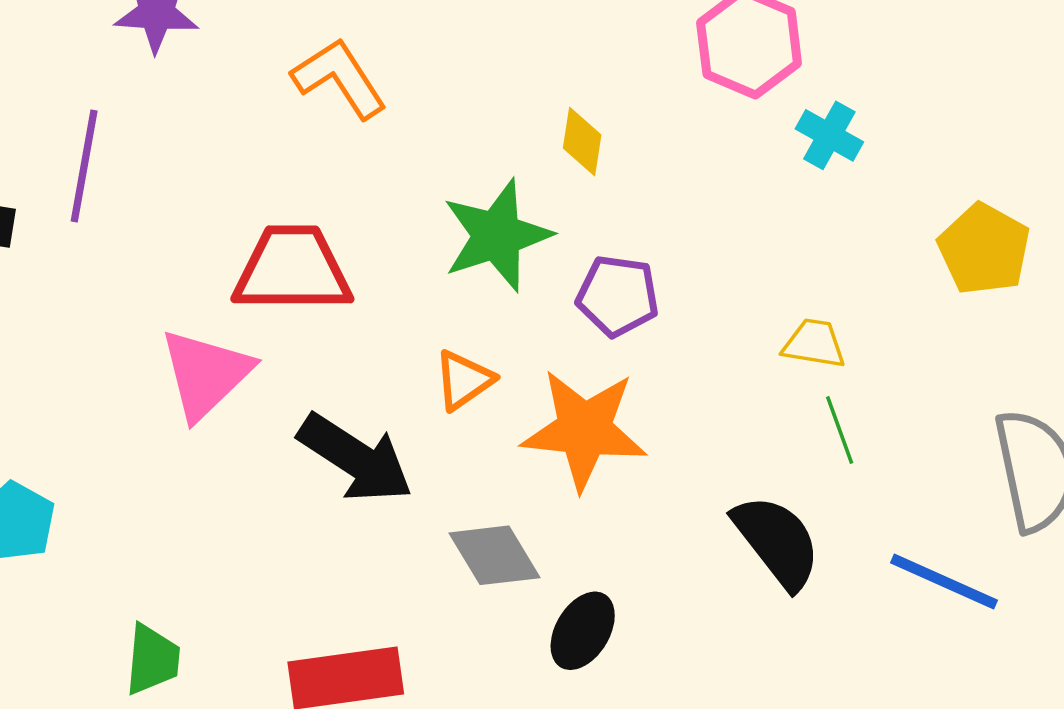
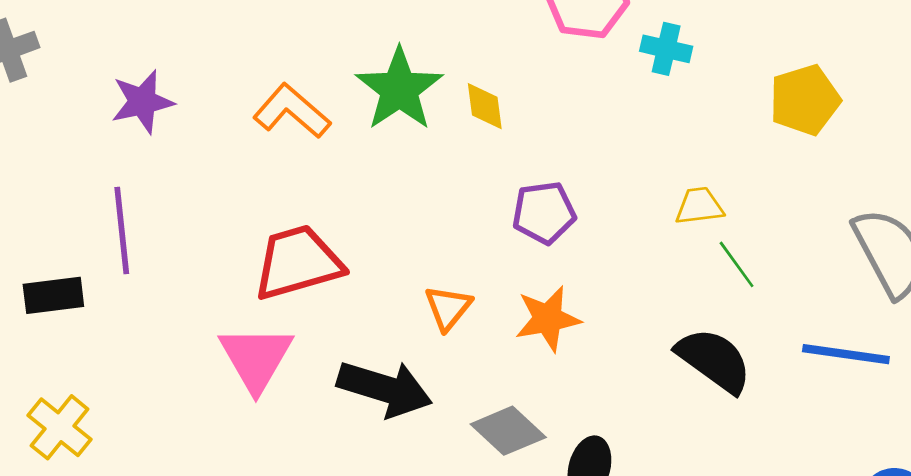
green star: (497, 236) -> (399, 89), moved
yellow pentagon: (984, 249) -> (805, 100), turned -30
orange star: (584, 430) -> (548, 319), size x0.7

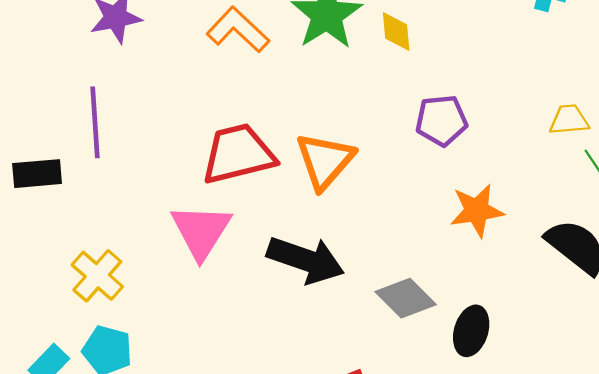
orange triangle: (448, 308) -> (325, 161), moved, size x1.5
orange star: (548, 319) -> (477, 211), moved
yellow cross: (60, 427) -> (97, 276), moved

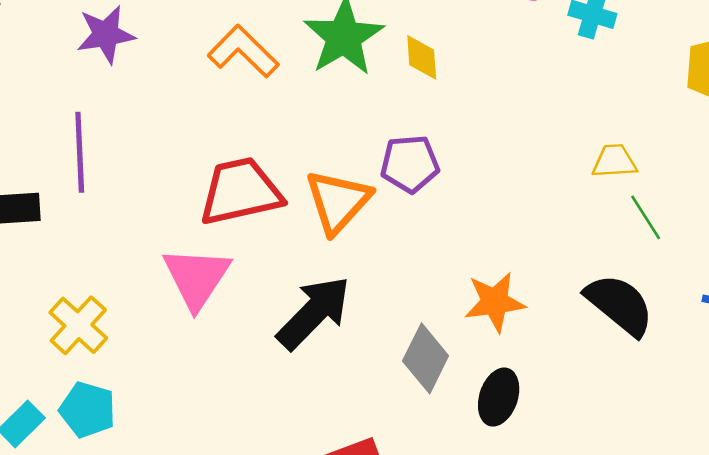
purple pentagon: (441, 120) -> (410, 164), moved
orange star: (477, 211) -> (495, 302), moved
black arrow: (306, 260) -> (314, 313), turned -66
gray diamond: (406, 298) -> (426, 358), turned 70

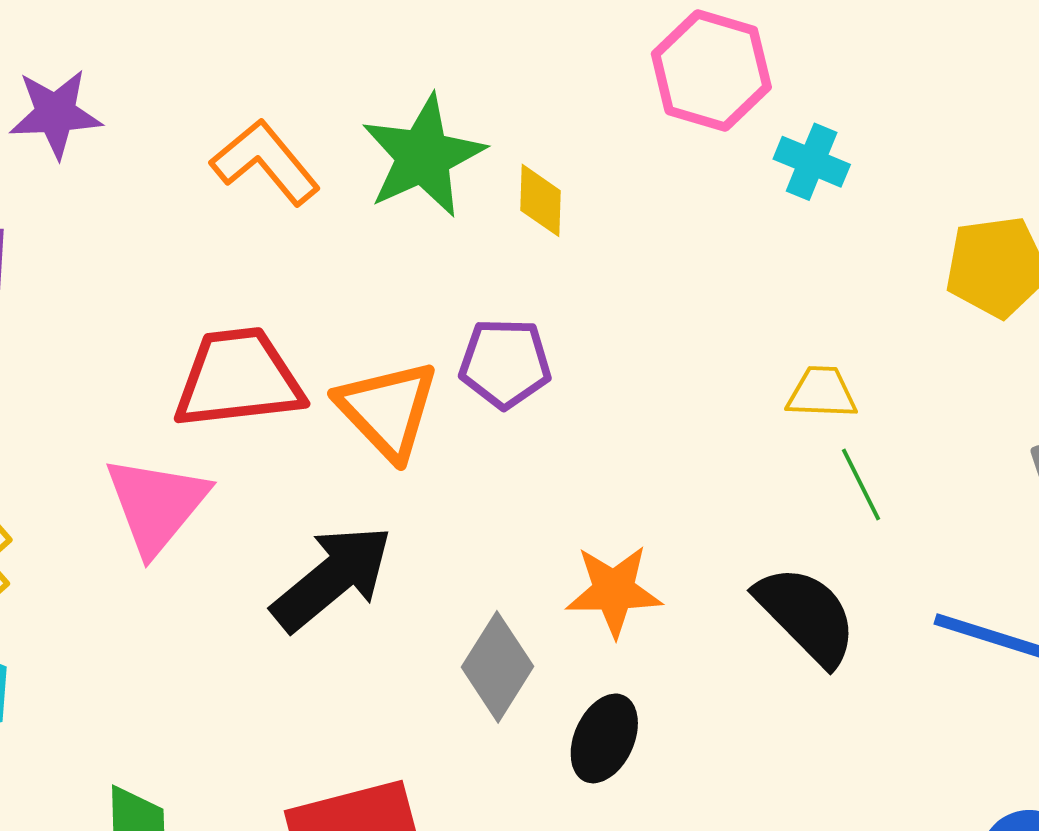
orange triangle: (338, 201) -> (387, 410), turned -32

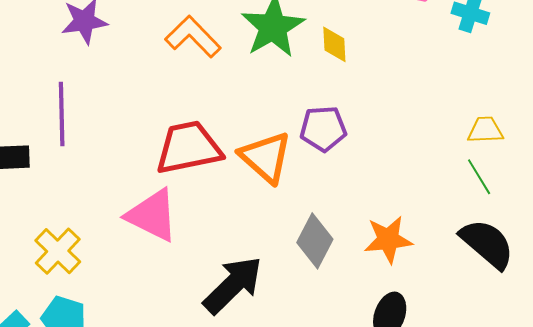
green line: (861, 484) -> (479, 177), moved
pink triangle: (156, 505) -> (152, 215), turned -38
black arrow: (332, 578) -> (233, 285), moved
gray diamond: (498, 667) -> (315, 241), moved

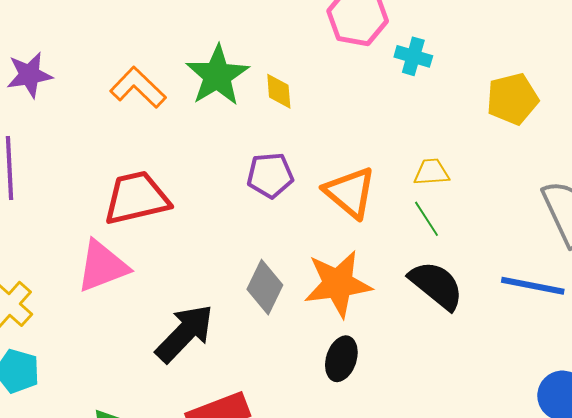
orange triangle: (266, 157) -> (350, 192), moved
pink triangle: (152, 215) -> (102, 266), turned -46
orange star: (388, 240) -> (338, 284), size x1.4

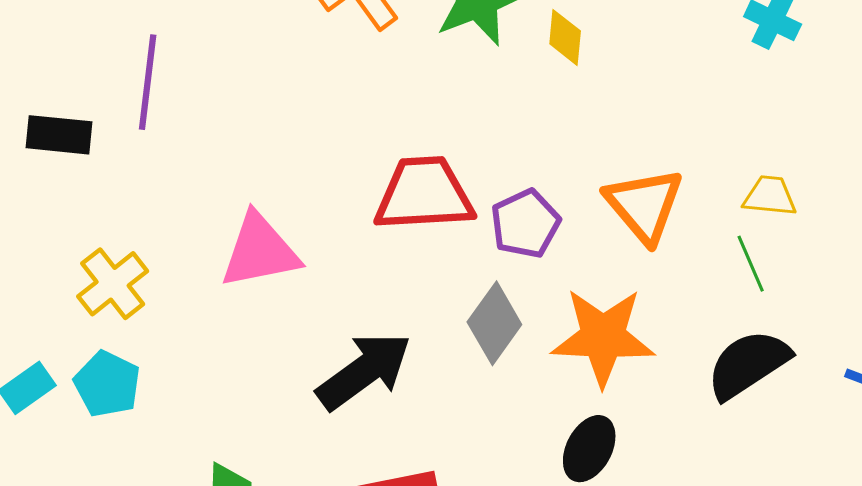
purple pentagon: (270, 175) -> (525, 224), moved, turned -30
red trapezoid: (137, 198) -> (424, 194), moved
black semicircle: (436, 285) -> (748, 364), turned -82

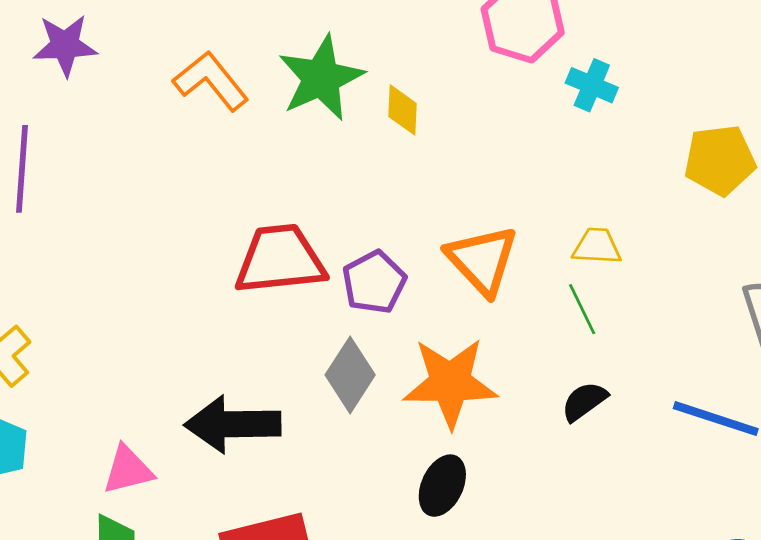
pink triangle: (260, 251) -> (128, 470), moved, size x0.7
black semicircle: (748, 364) -> (584, 401), size x0.6
black arrow: (364, 371) -> (233, 424), turned -142

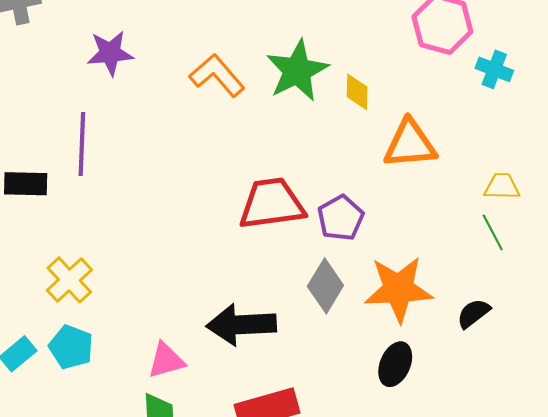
orange triangle: (482, 260) -> (410, 144), moved, turned -50
black semicircle: (584, 401) -> (473, 313), moved

